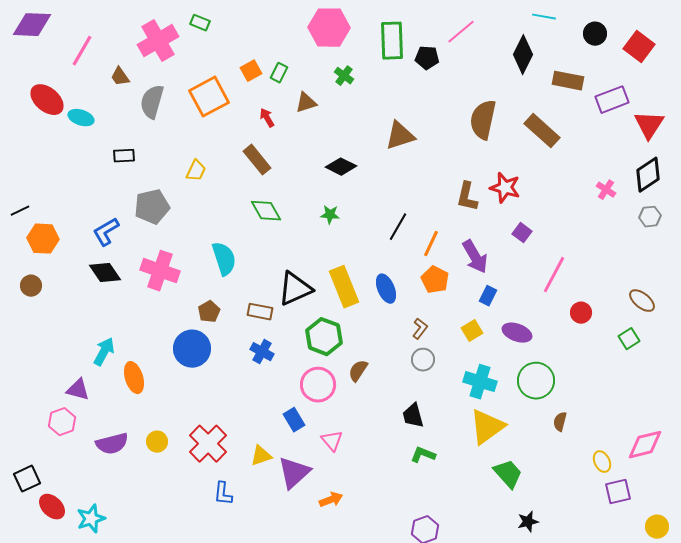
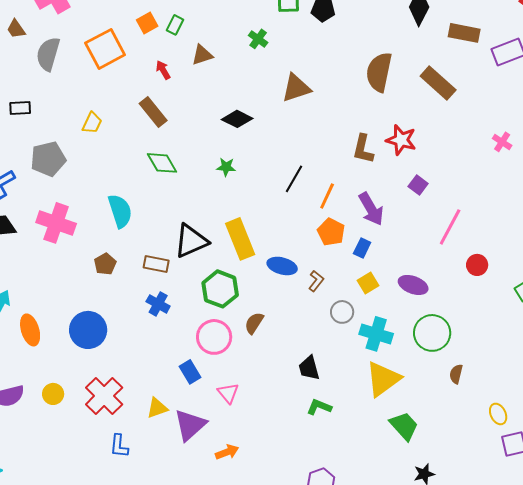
green cross: (344, 76) -> (258, 39), moved
blue ellipse: (386, 289) -> (282, 266), moved, turned -52
blue rectangle: (488, 296) -> (362, 248), moved
blue circle: (192, 349) -> (88, 330), moved
gray circle: (423, 360) -> (342, 312), moved

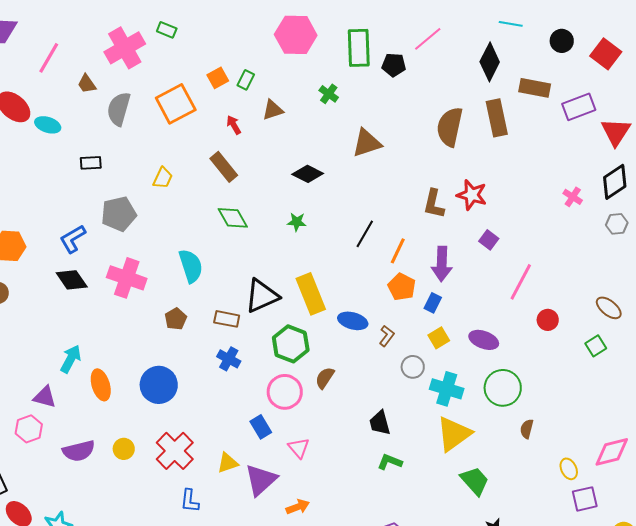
brown rectangle: (438, 83) -> (497, 118), moved, turned 36
purple arrow: (371, 209) -> (442, 264), turned 32

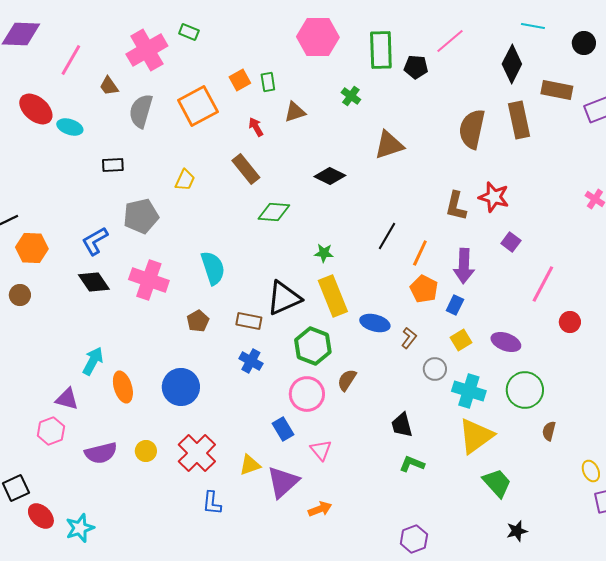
green rectangle: (246, 80) -> (268, 82), turned -36
green diamond: (233, 218) -> (274, 212), moved, turned -56
green star: (297, 222) -> (324, 253), moved

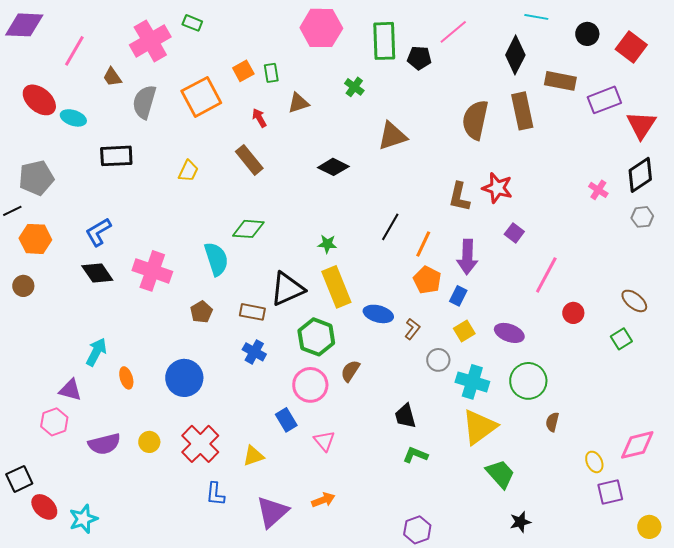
black rectangle: (113, 165) -> (116, 156), size x1.5
green diamond: (274, 212) -> (248, 229), moved
gray pentagon: (141, 216) -> (36, 178), moved
orange ellipse: (123, 387) -> (126, 378), size x0.7
purple triangle: (283, 482) -> (272, 512), moved

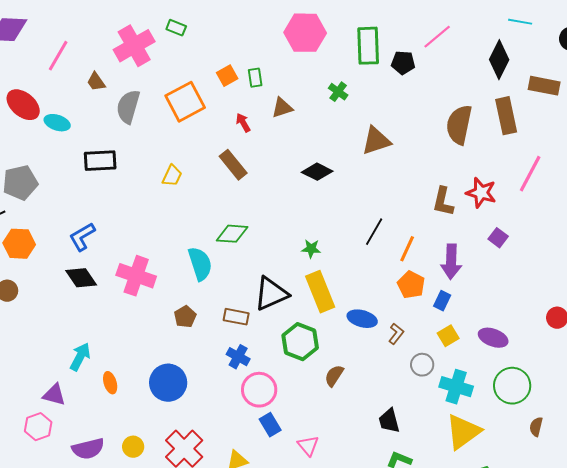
pink line: (546, 275) -> (530, 174), moved
pink circle: (310, 385) -> (259, 390), moved

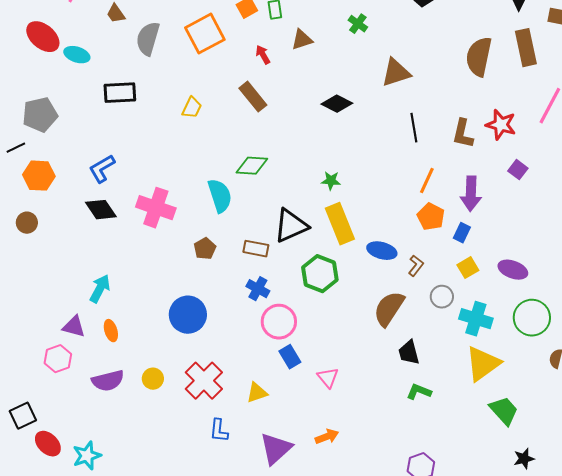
black line: (374, 232) -> (414, 128), moved, turned -40
brown semicircle: (334, 376) -> (389, 309), moved, size x1.6
orange ellipse: (110, 383) -> (111, 331), moved

